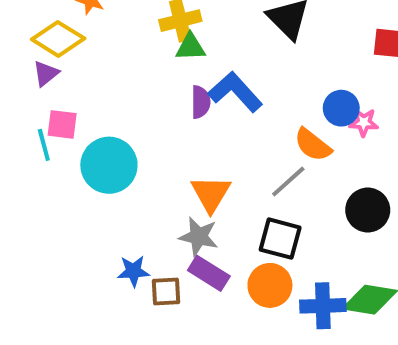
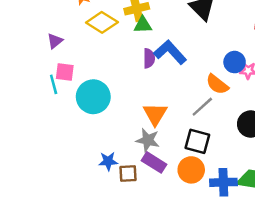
yellow diamond: (58, 39) -> (102, 22), moved

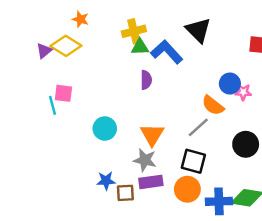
yellow diamond: (102, 22) -> (66, 46), moved
purple triangle: (55, 41) -> (44, 51), moved
blue L-shape: (170, 52) -> (167, 52), moved
cyan circle: (93, 97) -> (105, 129), moved, size x0.7
purple rectangle: (154, 162) -> (151, 182), turned -40

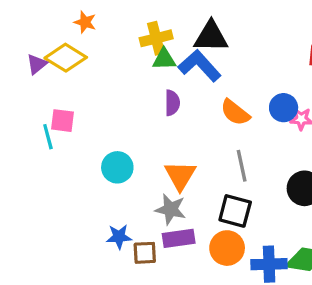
black triangle: (198, 30) -> (211, 37), moved, turned -44
orange semicircle: (213, 105) -> (235, 112), moved
gray line: (198, 127) -> (242, 166), turned -60

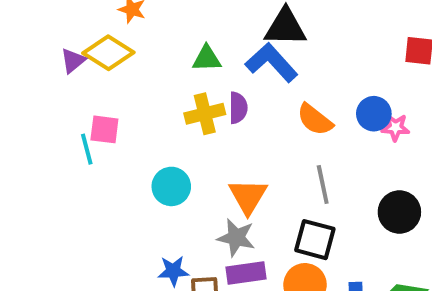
yellow cross: (156, 38) -> (205, 114), moved
green triangle: (164, 59) -> (207, 59), moved

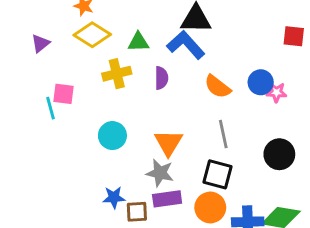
yellow diamond: (108, 53) -> (92, 35), moved
yellow cross: (205, 114) -> (117, 74), moved

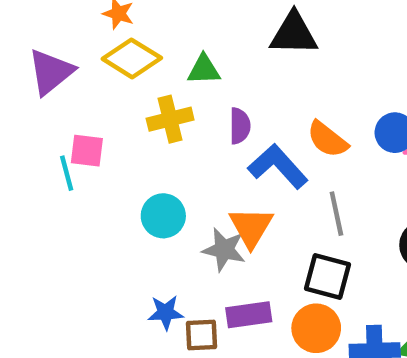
purple triangle: (40, 43) -> (51, 72), size x1.6
blue L-shape: (186, 45) -> (278, 166), moved
gray star: (160, 173) -> (224, 250), moved

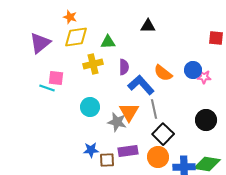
black triangle: (294, 34) -> (148, 26), size x0.7
yellow diamond: (132, 58) -> (76, 37), turned -40
cyan line: (67, 173) -> (47, 88), turned -56
gray line: (336, 214) -> (154, 109), moved
black square: (327, 277) -> (163, 134), turned 30

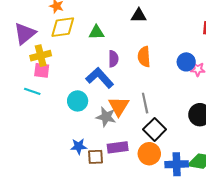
yellow cross: (93, 64) -> (41, 56), moved
orange semicircle: (163, 73) -> (144, 57), moved, turned 48
blue L-shape: (141, 85) -> (100, 78), moved
cyan line: (47, 88) -> (32, 91), moved

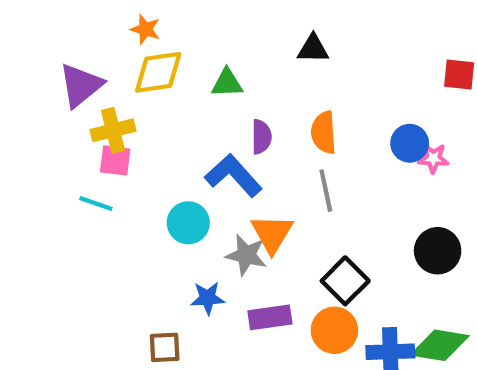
gray line: (145, 103) -> (326, 191), moved
blue star: (79, 146) -> (208, 298), moved
brown square: (95, 157) -> (165, 347), moved

